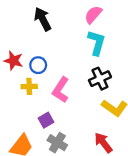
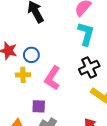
purple square: (46, 120) -> (39, 106), turned 32

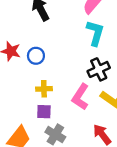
yellow cross: (23, 75) -> (44, 89), moved
pink L-shape: (52, 78) -> (80, 97), moved

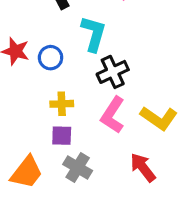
cyan L-shape: (95, 33) -> (94, 34), moved
black cross: (99, 69) -> (113, 72), moved

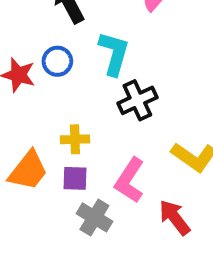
blue circle: (51, 58) -> (57, 61), moved
pink L-shape: (113, 115) -> (130, 180), moved
orange trapezoid: (27, 172) -> (28, 171), moved

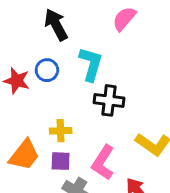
black cross: (137, 100) -> (109, 100), turned 32

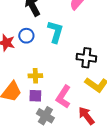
black cross: (109, 100) -> (86, 58), moved

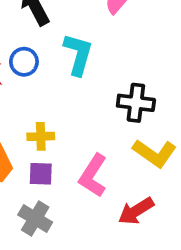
gray cross: (45, 116) -> (35, 218), moved
red arrow: (86, 116) -> (136, 211), turned -84

